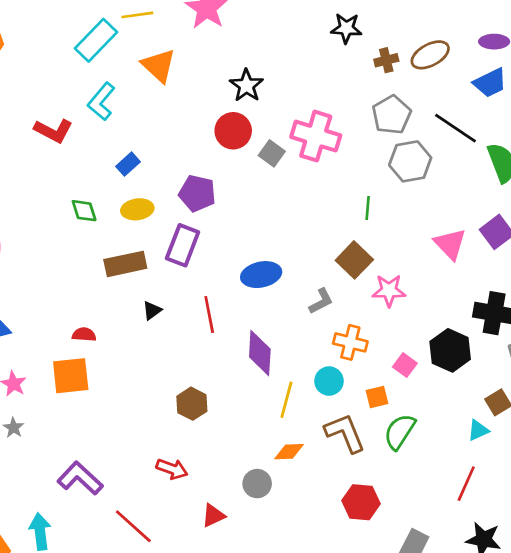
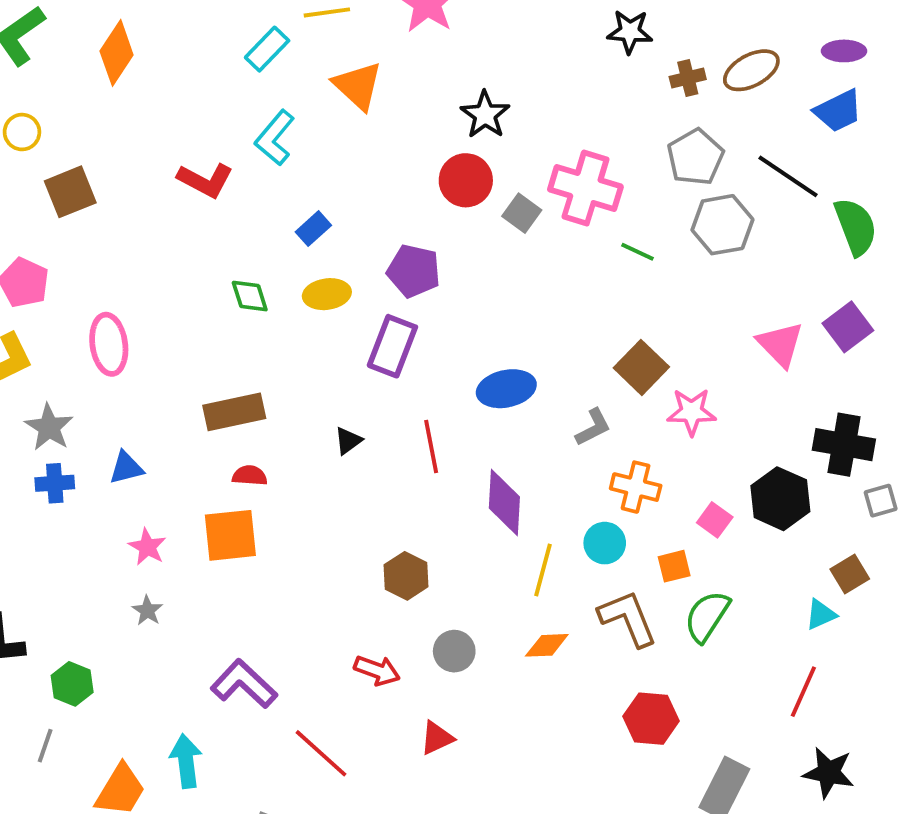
cyan rectangle: (96, 40) -> (267, 49), size x0.7
green line: (368, 208) -> (638, 252), moved, turned -70
brown rectangle: (125, 264) -> (234, 412), moved
gray circle: (257, 484) -> (454, 651), moved

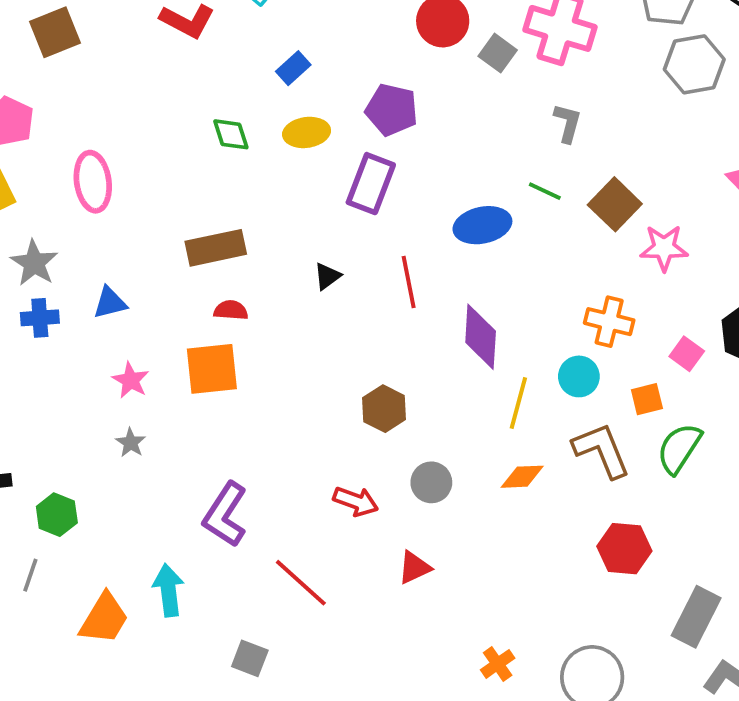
green line: (638, 252) -> (545, 191), moved
gray L-shape: (593, 427) -> (568, 123), moved, turned -48
purple L-shape: (244, 684) -> (225, 515), turned -100

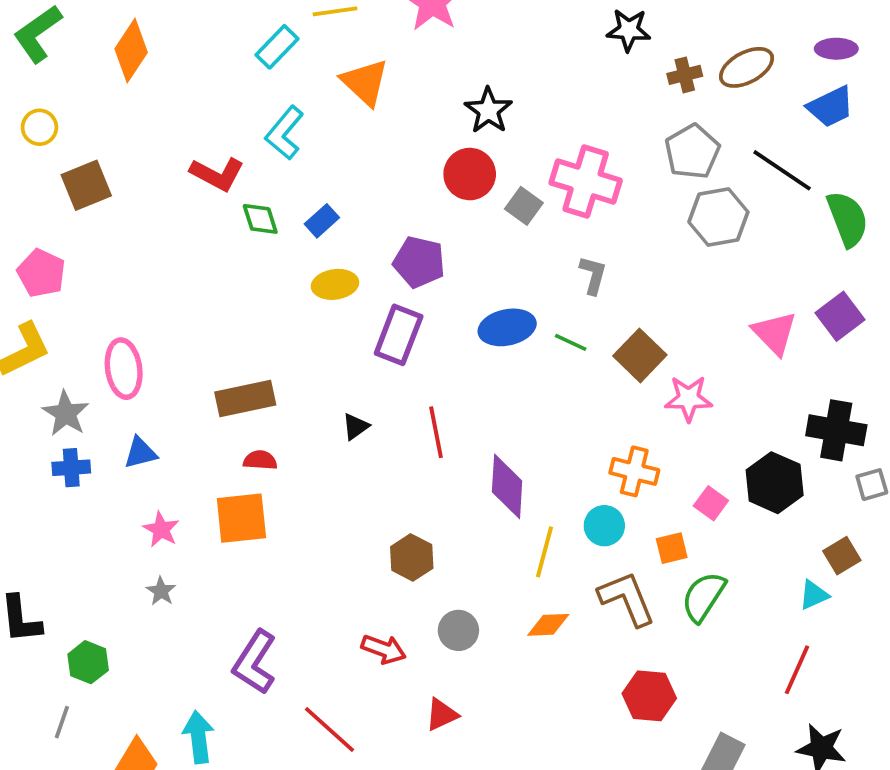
green diamond: (231, 134) -> (260, 219), moved
pink ellipse: (93, 182) -> (124, 369), moved
blue ellipse: (482, 225) -> (507, 327), moved

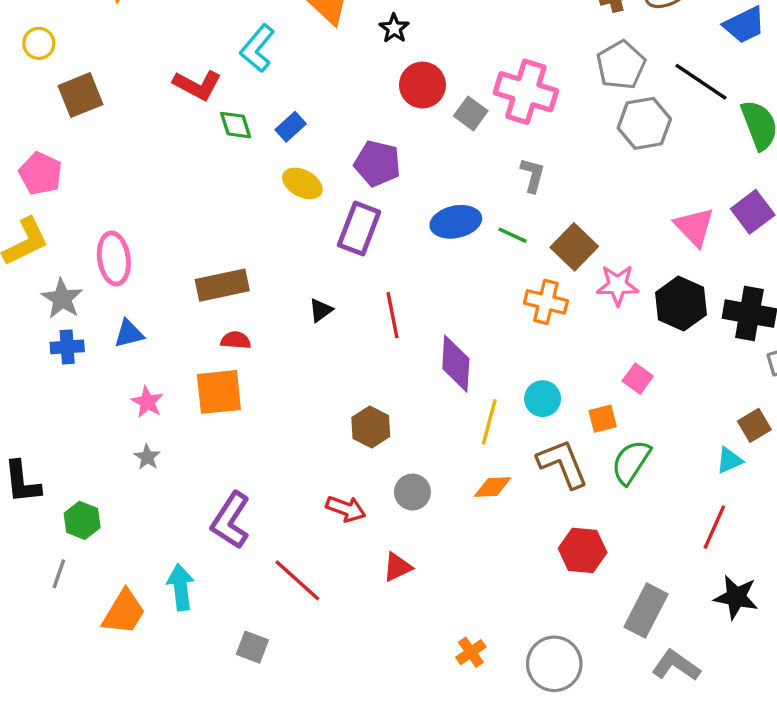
black star: (488, 110) -> (394, 28), moved, size x0.7
yellow ellipse: (335, 284) -> (302, 183), turned 36
orange cross: (634, 471) -> (546, 302), moved
black hexagon: (775, 483) -> (681, 304), moved

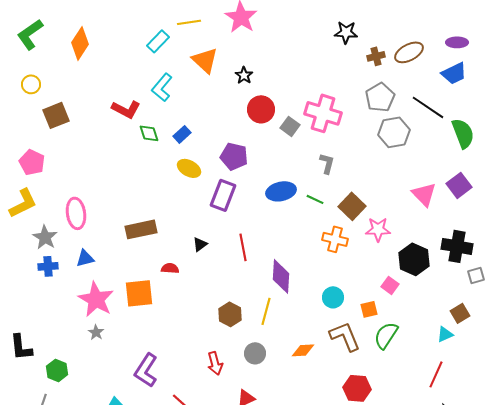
black hexagon: (681, 304) -> (414, 259), moved
red semicircle: (236, 340) -> (170, 268), moved
pink star: (147, 402) -> (96, 299), size x1.8
yellow line: (489, 422) -> (266, 311), moved
red arrow: (346, 509) -> (215, 363), turned 55

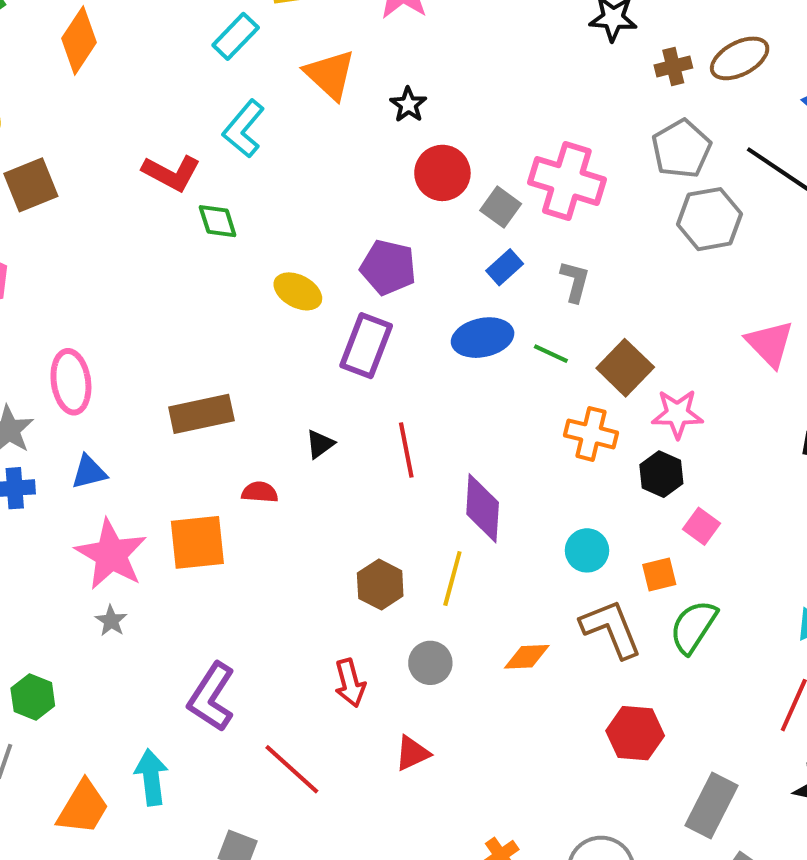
blue rectangle: (182, 134) -> (505, 267), moved
black hexagon: (414, 259) -> (661, 474), moved, size x0.7

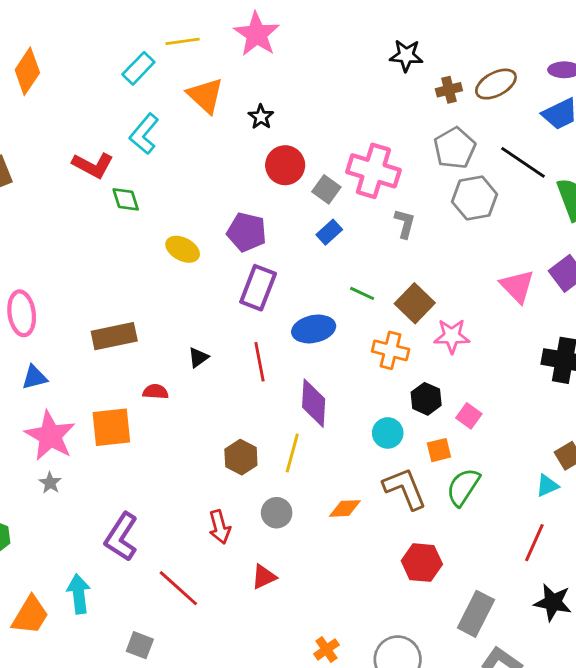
gray L-shape: (575, 281) -> (405, 224), moved
blue ellipse: (483, 338) -> (314, 329), moved
purple rectangle: (366, 346) -> (258, 288), moved
black hexagon: (661, 474) -> (426, 399), moved

